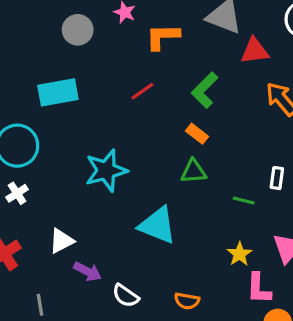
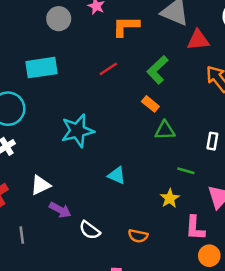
green triangle: (194, 171) -> (165, 130), moved
green line: (244, 201) -> (186, 171), moved
cyan triangle: (157, 225) -> (117, 175), size x0.6
yellow star: (239, 254) -> (170, 198), moved

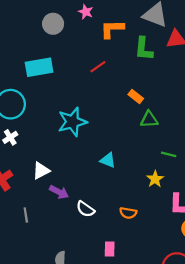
green L-shape: (158, 70) -> (144, 49), moved, turned -40

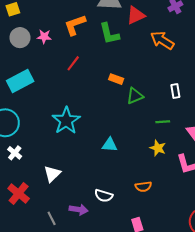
pink star: (86, 12) -> (44, 37), moved
purple arrow: (59, 192) -> (79, 210), moved

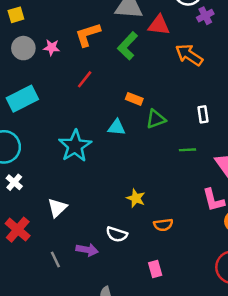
red triangle: (136, 15) -> (159, 25), turned 30
green L-shape: (109, 34) -> (128, 46), turned 55
cyan triangle: (110, 145) -> (116, 127), moved
yellow star: (158, 148) -> (136, 198), moved

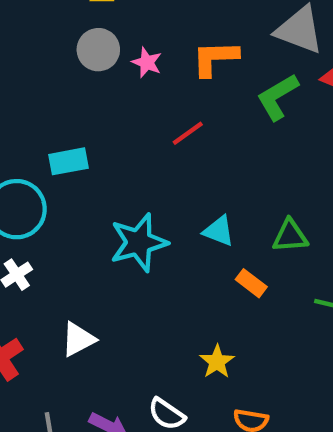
cyan rectangle: (22, 99) -> (69, 161), moved, size x0.7
orange rectangle: (134, 99) -> (251, 283), moved

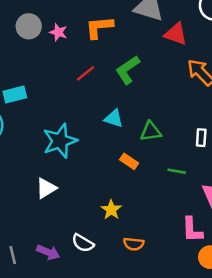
green L-shape: (278, 97) -> (128, 70), moved
cyan triangle: (219, 231) -> (114, 118), moved
white triangle: (78, 339) -> (46, 188), moved

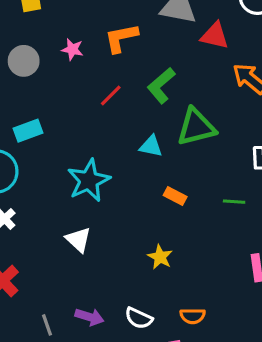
gray circle: (29, 26) -> (24, 61), moved
green triangle: (151, 131) -> (196, 127), moved, size x1.5
white triangle: (46, 188) -> (78, 240), turned -40
white semicircle: (83, 243) -> (139, 318), moved
orange semicircle: (134, 244) -> (193, 316), moved

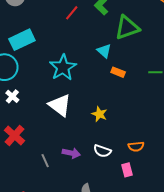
cyan rectangle: (28, 131) -> (22, 40), size x1.4
cyan triangle: (151, 146) -> (104, 51), moved, turned 35
white triangle: (78, 240) -> (60, 105), size x1.4
yellow star: (160, 257) -> (99, 114), moved

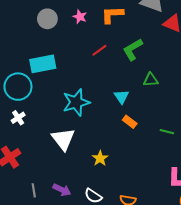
green triangle: (127, 28) -> (151, 80), size x0.6

